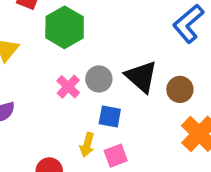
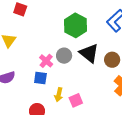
green hexagon: (65, 27) -> (76, 25), moved
blue square: (110, 117) -> (40, 78), moved

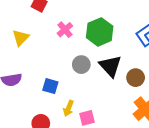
pink cross: (46, 61) -> (65, 30), moved

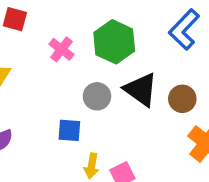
blue square: (50, 86) -> (69, 130), moved

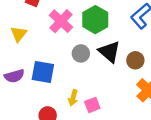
pink cross: (62, 49) -> (61, 21), size x1.5
blue square: (69, 130) -> (43, 72), moved, size x1.5

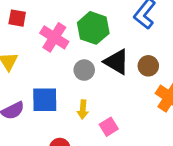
yellow arrow: (73, 98) -> (83, 109), moved

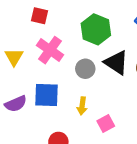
red square: (17, 18) -> (40, 16), moved
pink cross: (54, 37) -> (50, 50), moved

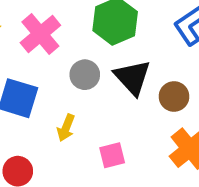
pink square: (106, 123) -> (112, 155), moved

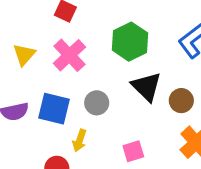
gray circle: (85, 75) -> (97, 103), moved
yellow arrow: (66, 128) -> (79, 140), moved

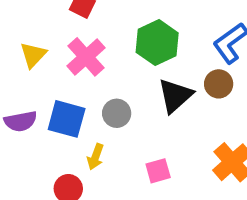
black triangle: (147, 87) -> (175, 96), turned 32
brown circle: (181, 101) -> (219, 84), moved

